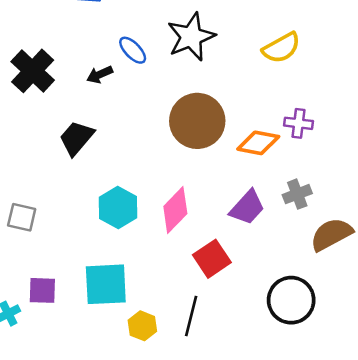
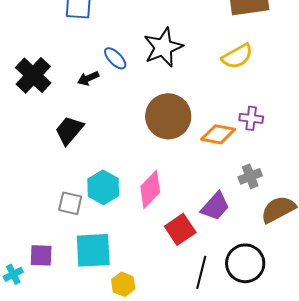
purple trapezoid: (247, 207) -> (215, 206), moved
gray square: (22, 217) -> (70, 203), moved
black line: (191, 316) -> (201, 272), moved

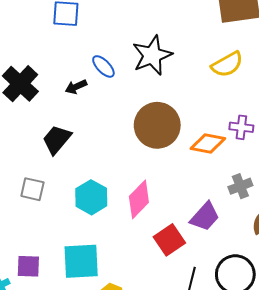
gray square: (70, 203) -> (32, 189), moved

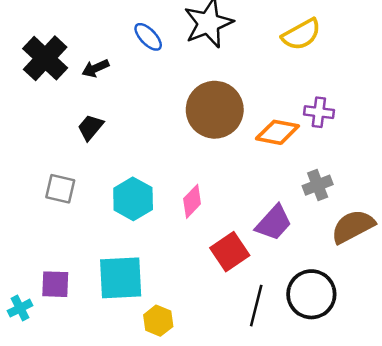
black arrow: (76, 87) -> (95, 68), moved
black trapezoid: (57, 139) -> (90, 127), size x0.7
pink diamond: (139, 199) -> (192, 201), size x0.7

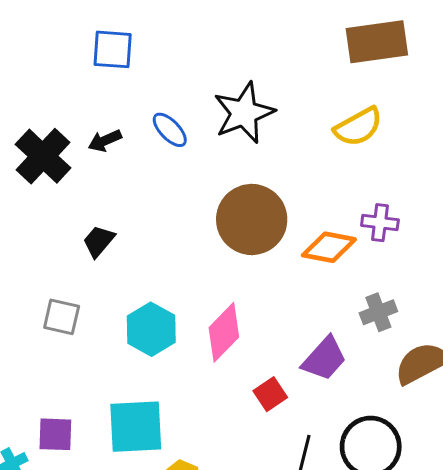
black arrow: (95, 68) -> (105, 141), moved
pink diamond: (192, 201) -> (224, 332), size x1.4
red square: (230, 252) -> (270, 394), size x0.7

